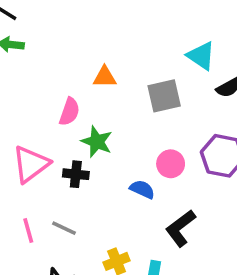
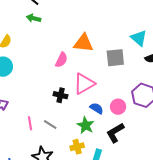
orange triangle: (105, 77) -> (83, 43), size x1.5
green star: (97, 142) -> (86, 125), moved
pink triangle: (31, 164) -> (84, 84), moved
pink circle: (171, 164) -> (118, 107), moved

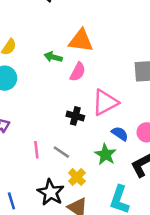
green arrow: (34, 18) -> (53, 57), moved
orange triangle: (83, 43) -> (81, 41), moved
yellow cross: (77, 147) -> (77, 177), moved, turned -32

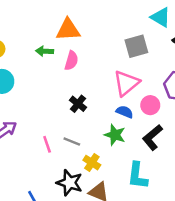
pink triangle: (105, 102) -> (126, 83), moved
black cross: (75, 116) -> (78, 104), turned 35

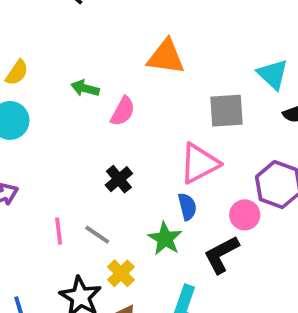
orange triangle: (68, 30) -> (166, 57), moved
pink circle: (150, 105) -> (245, 215), moved
blue semicircle: (125, 112) -> (187, 207), turned 42

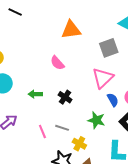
green arrow: (85, 88) -> (35, 94), moved
pink semicircle: (123, 111) -> (57, 63), turned 126
blue semicircle: (187, 207) -> (113, 100), moved

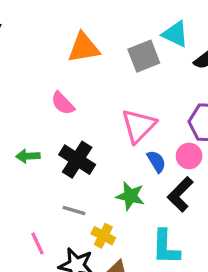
gray square: (109, 48) -> (144, 56), moved
black cross: (65, 97) -> (77, 160), size x1.5
pink line: (42, 132) -> (37, 243), moved

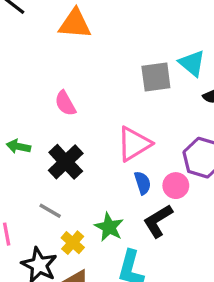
orange triangle: (84, 48) -> (75, 24), moved
green star: (130, 196) -> (109, 227), moved

